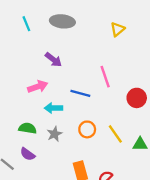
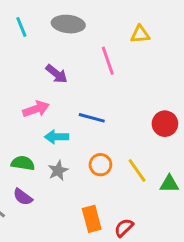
yellow triangle: (118, 29) -> (140, 34), turned 35
pink line: (105, 77) -> (108, 61), moved

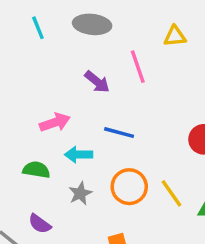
purple arrow: (57, 74) -> (97, 82), moved
green semicircle: (23, 163) -> (36, 170), moved
orange circle: (100, 165) -> (129, 187), size x1.4

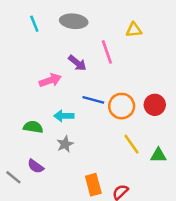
pink arrow: (55, 122) -> (50, 80), moved
orange circle: (129, 187) -> (122, 106), moved

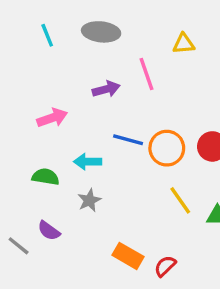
purple arrow: (77, 63) -> (106, 89), turned -54
pink arrow: (50, 80) -> (52, 118), moved
orange rectangle: (93, 185) -> (128, 256), turned -45

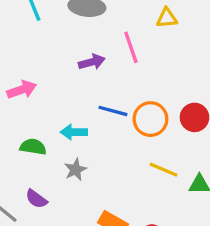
pink arrow: (52, 118) -> (22, 90), moved
yellow line: (180, 200) -> (164, 170), turned -32

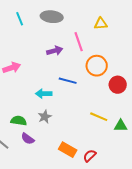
orange circle: (150, 119) -> (97, 66), moved
green semicircle: (33, 147) -> (19, 121), moved
purple semicircle: (36, 199) -> (28, 139), moved

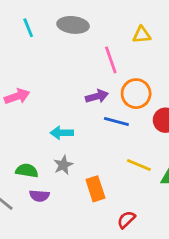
purple arrow: (55, 51) -> (97, 96), moved
blue line: (68, 81) -> (116, 122), moved
purple semicircle: (28, 139) -> (39, 196), turned -32
orange rectangle: (68, 150) -> (95, 189), moved, turned 42

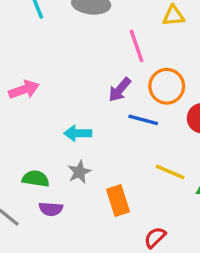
purple arrow: (97, 96) -> (120, 90), turned 145

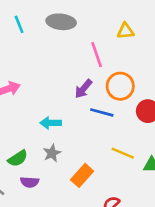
green semicircle: (36, 179) -> (18, 158), turned 138
orange rectangle: (118, 200) -> (82, 175), turned 60

